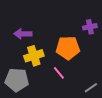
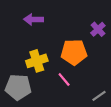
purple cross: (90, 27) -> (98, 29), turned -32
purple arrow: (23, 34) -> (33, 19), moved

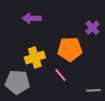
gray line: (99, 96) -> (93, 90), turned 32

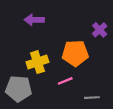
pink line: (61, 75) -> (65, 81), turned -72
gray line: (93, 90) -> (92, 98), moved

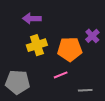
purple cross: (100, 30) -> (92, 36), moved
yellow cross: (37, 62) -> (37, 45), moved

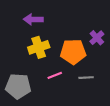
pink line: (61, 75) -> (55, 75), moved
gray line: (85, 90) -> (86, 78), moved

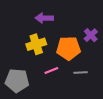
purple arrow: (33, 19) -> (44, 18), moved

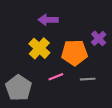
yellow cross: (36, 44) -> (39, 48), turned -30
gray pentagon: (17, 81) -> (19, 88), turned 30

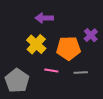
pink line: (56, 77) -> (51, 71), turned 32

